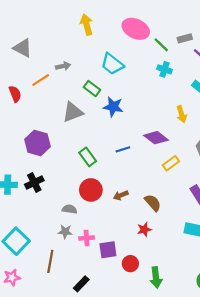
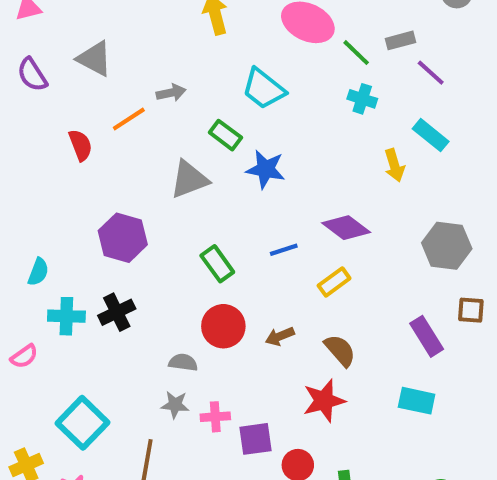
yellow arrow: (182, 114) -> (394, 165), moved
yellow rectangle: (171, 163) -> (334, 282), moved
red star: (144, 229) -> (324, 401), size x1.5

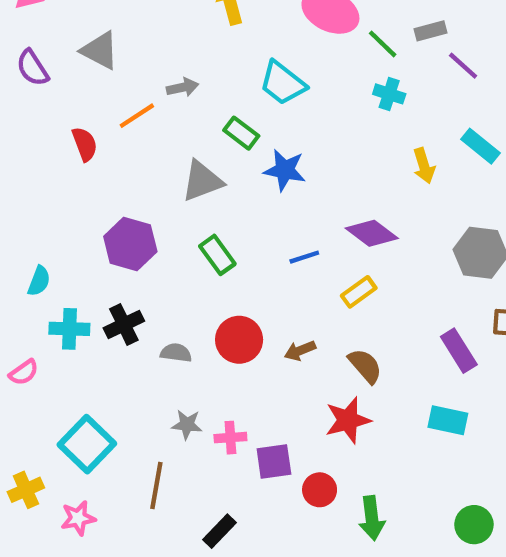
cyan rectangle: (431, 135) -> (481, 146), moved
green rectangle: (217, 264) -> (217, 255), moved
gray semicircle: (183, 362) -> (176, 353), moved

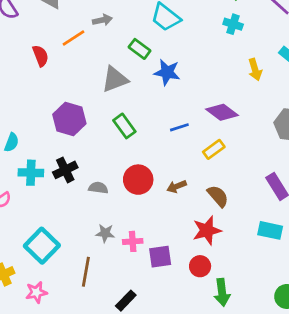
red circle: (320, 490) -> (200, 266), moved

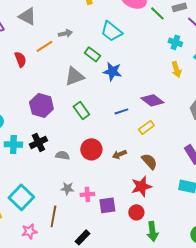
cyan cross: (233, 24) -> (175, 42), moved
pink star: (36, 292) -> (29, 231), moved

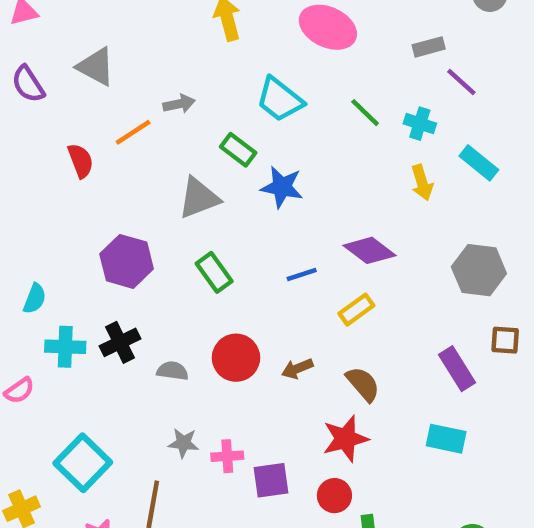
green line: (157, 13) -> (365, 113), moved

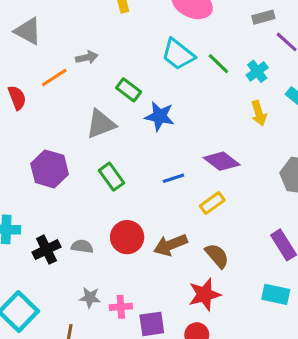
cyan trapezoid: (280, 99) -> (178, 54), moved
cyan cross: (420, 124) -> (257, 71), turned 35
black cross: (120, 342) -> (46, 250), moved
brown arrow: (297, 369) -> (170, 245), size x1.5

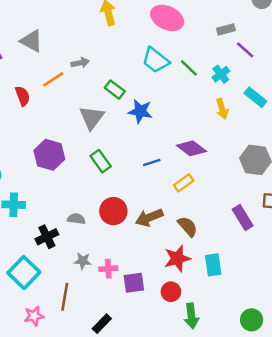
gray triangle: (101, 124) -> (92, 118), turned -32
black cross: (46, 250) -> (47, 237), moved
cyan rectangle: (276, 294) -> (213, 265), moved, turned 70

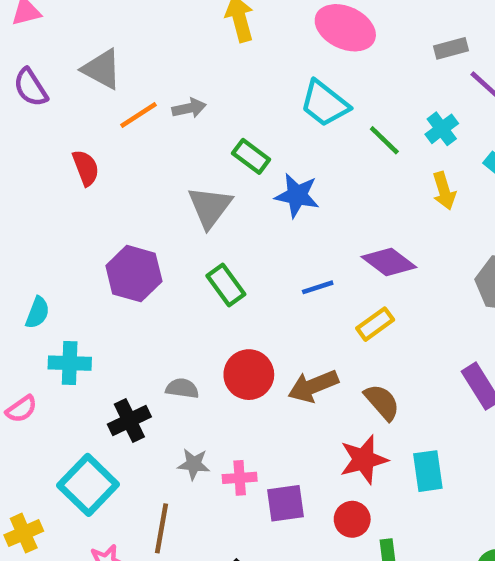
green line: (189, 68) -> (384, 140), moved
orange line: (53, 79) -> (139, 115), moved

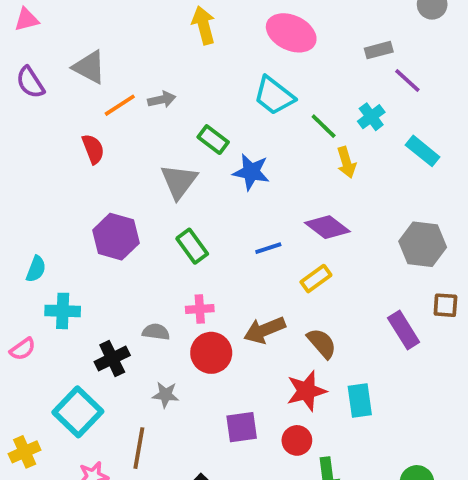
red semicircle: (86, 168) -> (93, 149), moved
yellow arrow: (444, 191) -> (346, 162), moved
red circle: (249, 375) -> (211, 353), moved
pink cross: (240, 478) -> (200, 309), moved

